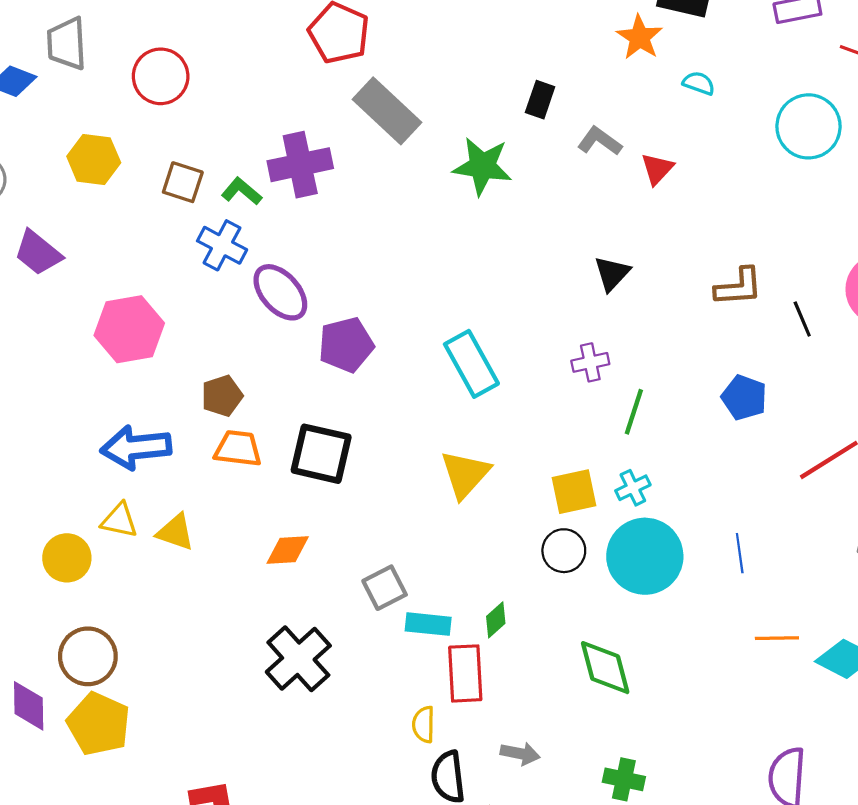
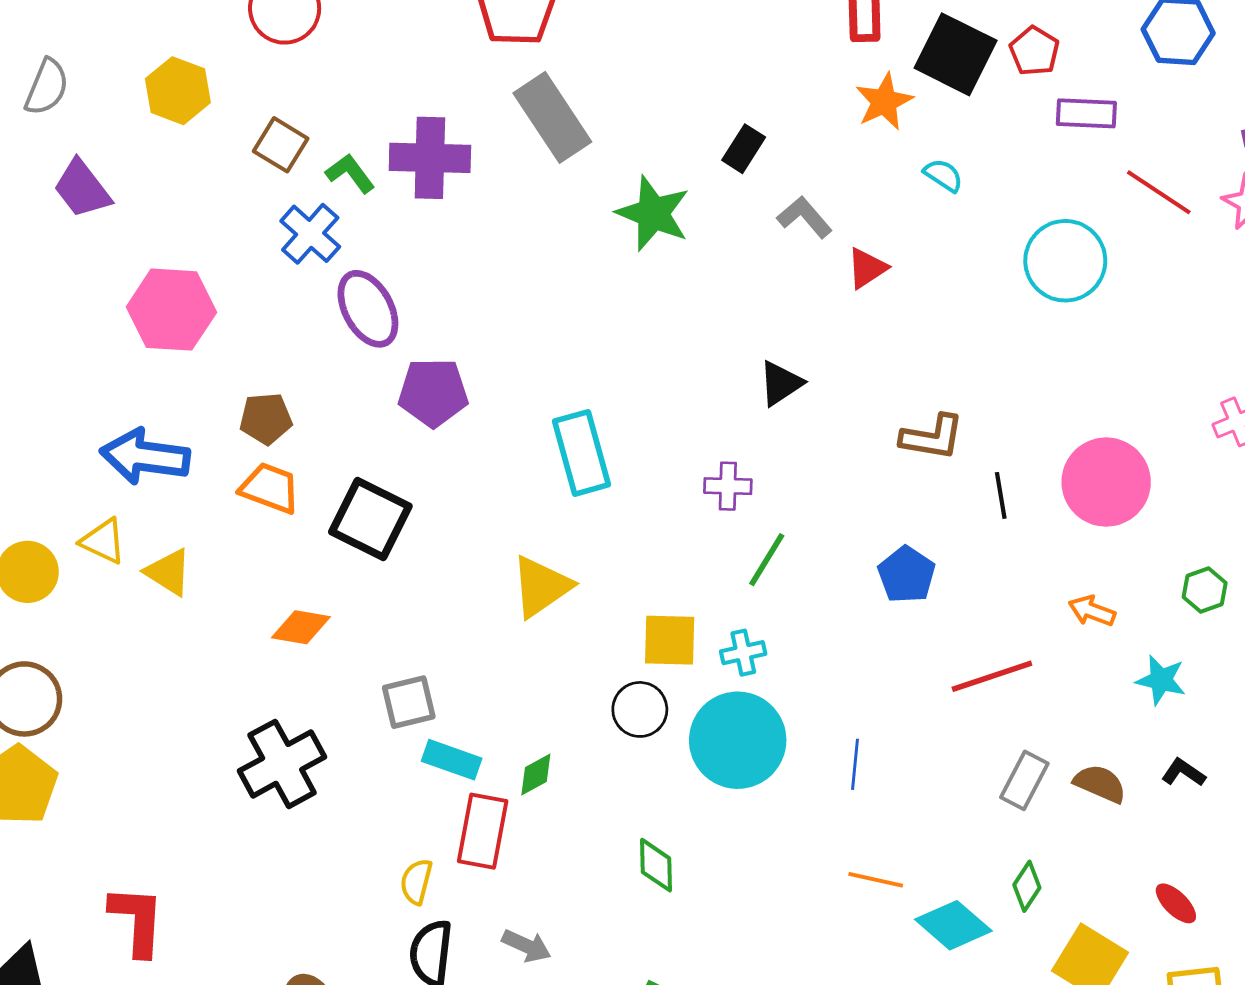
green diamond: (605, 668) -> (656, 865), size x0.7

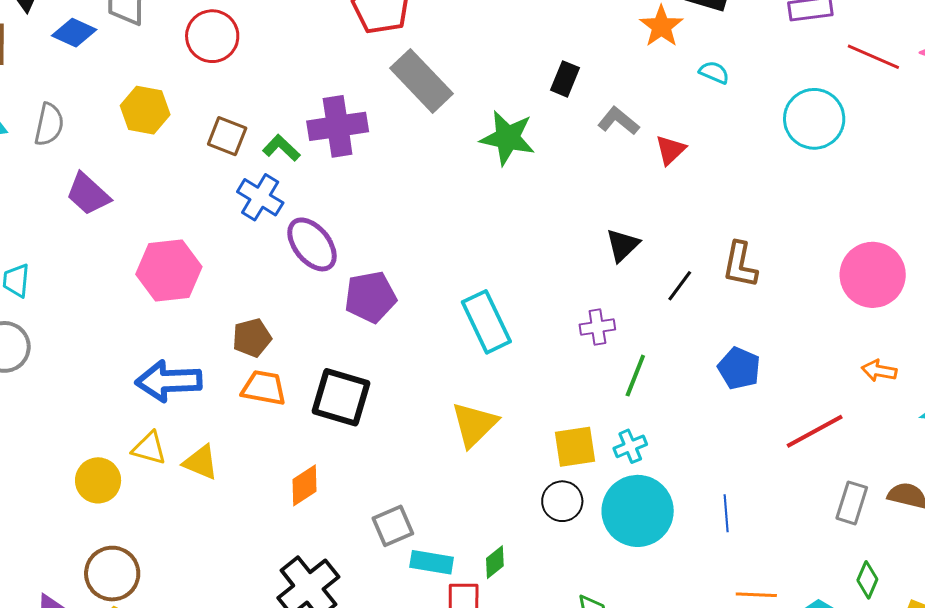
brown L-shape: (932, 437) -> (740, 265), turned 102
black line: (1001, 495) -> (680, 286), moved, turned 56
orange diamond: (301, 627) -> (304, 485), turned -33

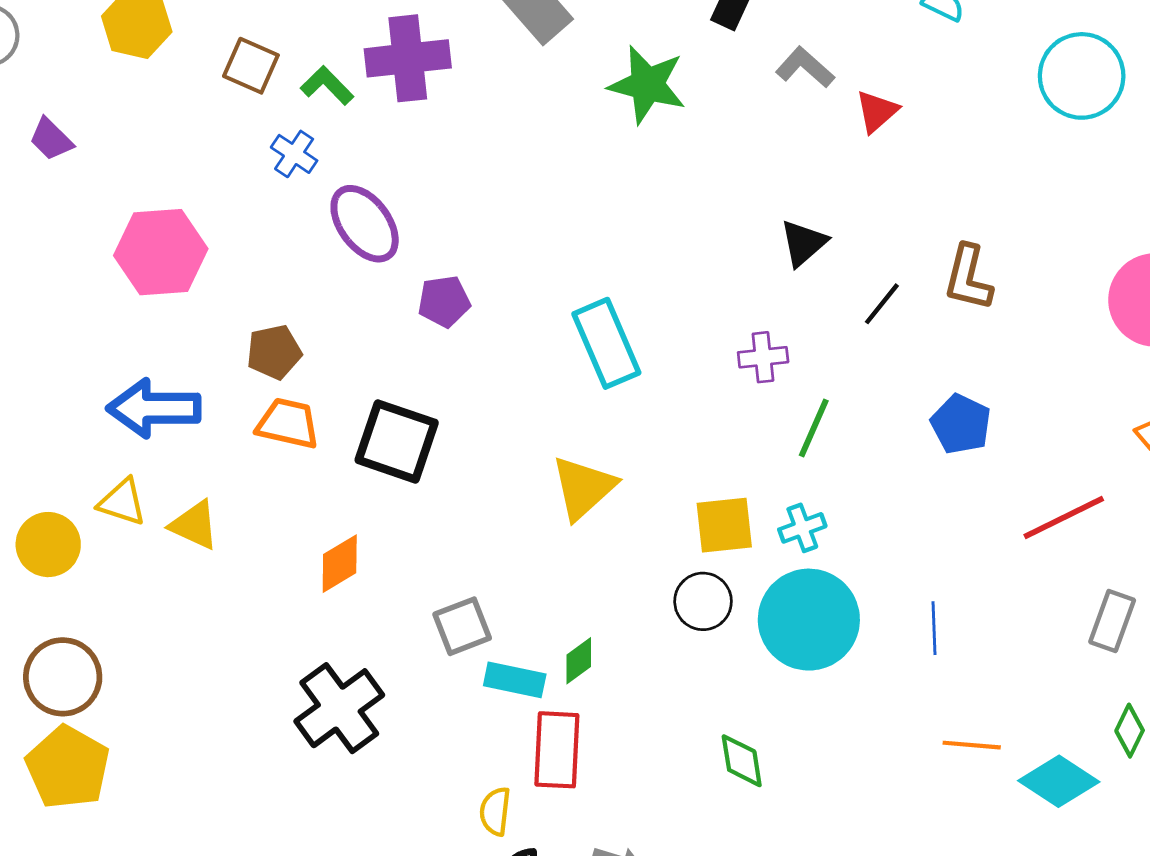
purple trapezoid: (88, 194) -> (51, 139), size x0.7
blue cross: (260, 197) -> (294, 154), size x0.7
purple pentagon: (370, 297) -> (444, 301), size x0.7
green diamond: (495, 562) -> (579, 661), moved

